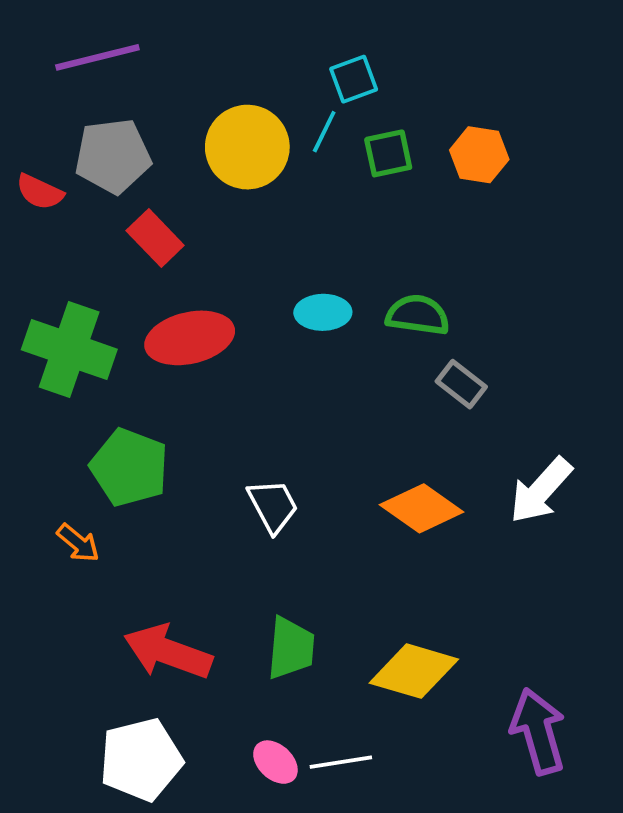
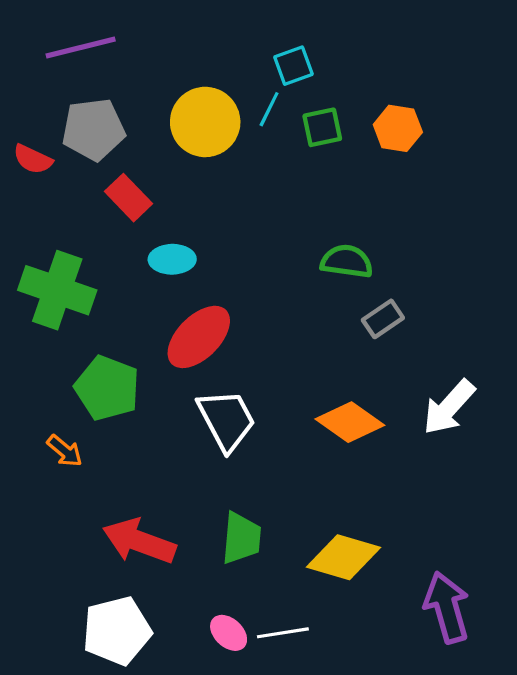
cyan ellipse: (323, 312) -> (172, 259), moved
red ellipse: (190, 338) -> (199, 337), moved, turned -32
gray rectangle: (461, 384) -> (383, 319), turned -72
white trapezoid: (273, 506) -> (226, 420), size x1.4

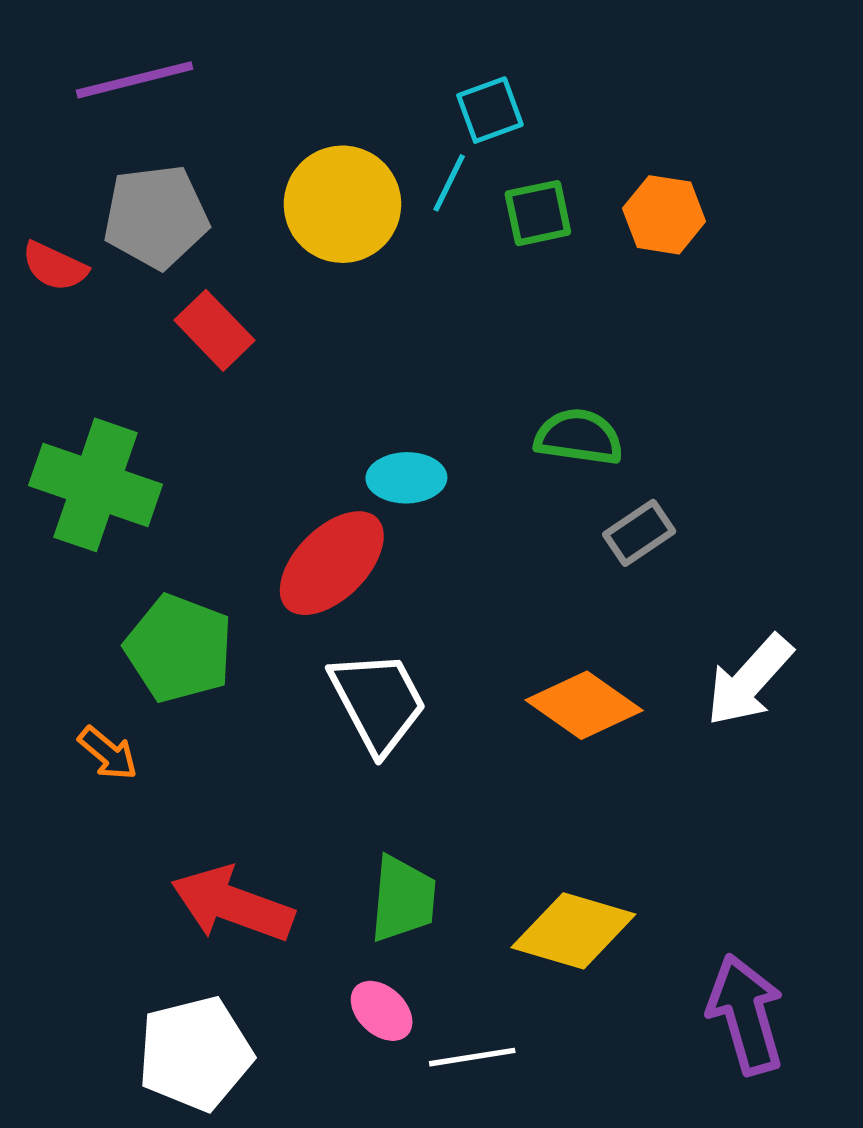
cyan ellipse: (172, 259) -> (406, 478), moved
pink ellipse: (229, 633) -> (382, 1011), moved

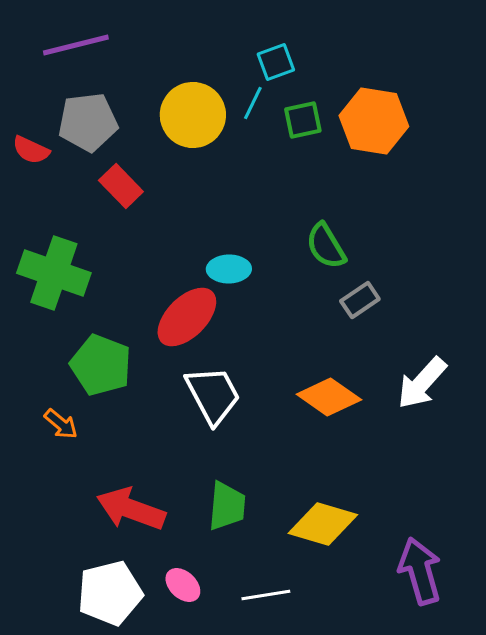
orange hexagon: (664, 215) -> (374, 121), size x1.5
green semicircle: (579, 437) -> (326, 246), turned -129
pink ellipse: (382, 1011) -> (183, 585), moved

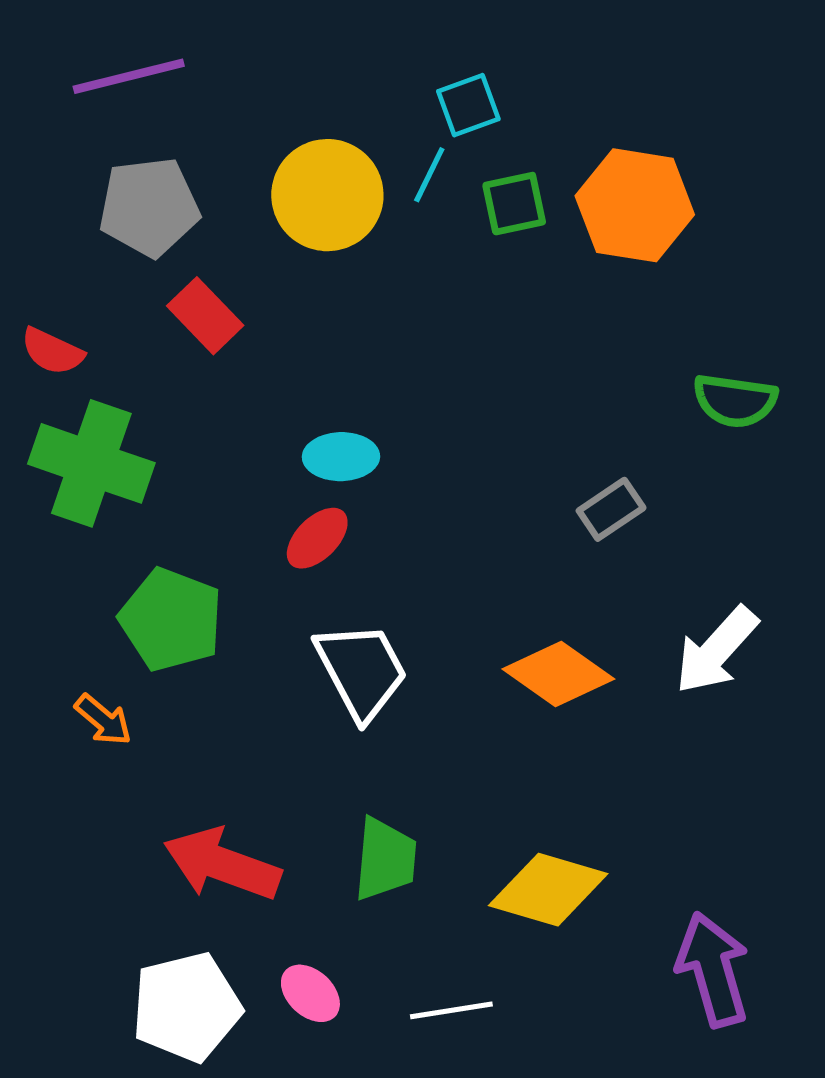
red semicircle: (31, 150) -> (52, 351), moved
green semicircle: (326, 246) -> (735, 401), moved, turned -51
cyan ellipse: (229, 269) -> (341, 457), moved
red ellipse: (187, 317) -> (317, 538), size x0.6

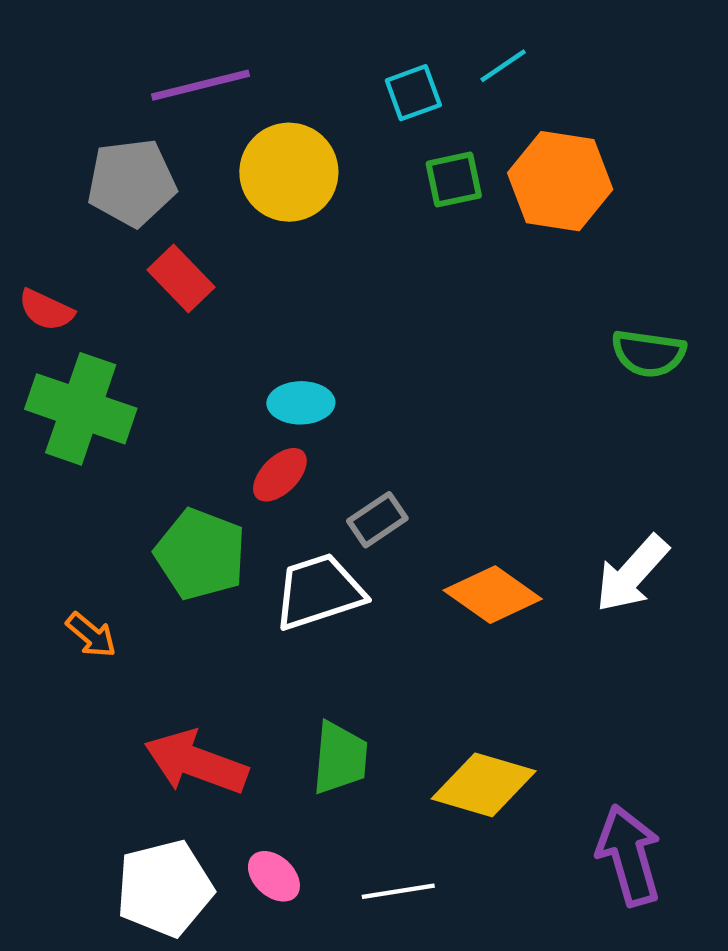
purple line: (129, 76) -> (201, 85), moved
cyan line: (429, 175) -> (503, 66), moved, turned 30
gray rectangle: (611, 509) -> (377, 520), moved
green pentagon: (171, 620) -> (201, 554), moved
white trapezoid: (361, 671) -> (319, 592), turned -80

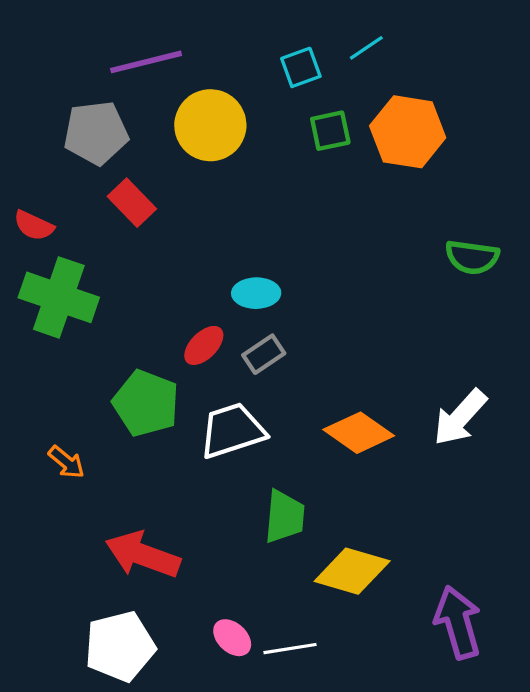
cyan ellipse: (301, 403) -> (256, 293), moved
gray rectangle: (377, 520) -> (264, 354), moved
green trapezoid: (340, 758) -> (285, 517), moved
pink ellipse: (274, 876) -> (232, 638), moved

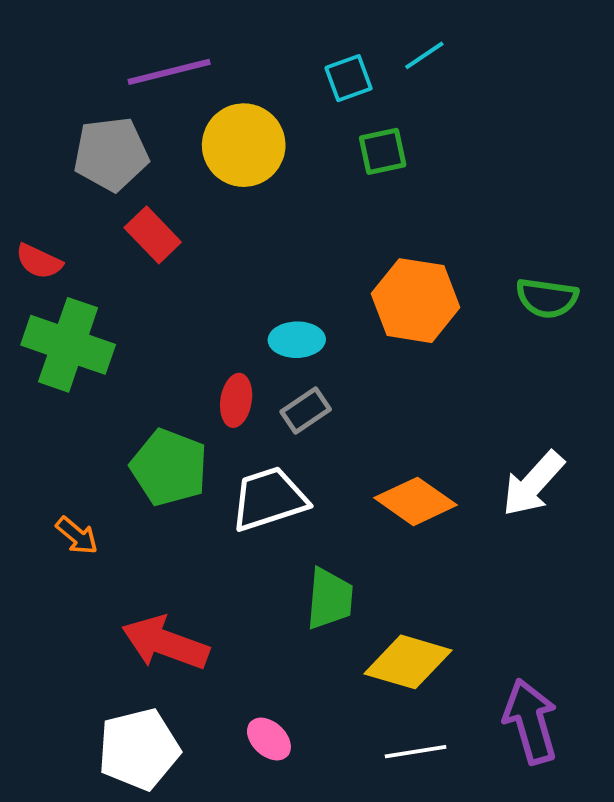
orange hexagon: (408, 132) -> (416, 301), moved
red ellipse: (204, 345) -> (236, 400), turned -36
white line: (290, 649) -> (416, 752), moved

